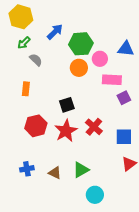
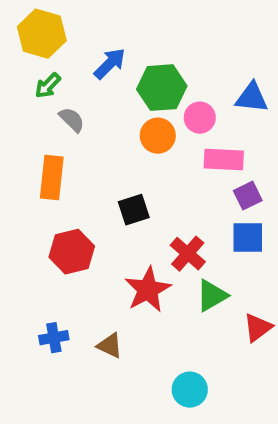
orange rectangle: (26, 89) -> (52, 178), size x1.5
red star: (66, 131) -> (148, 290), moved
blue square: (124, 137) -> (248, 238), moved
green triangle: (81, 170) -> (212, 296), moved

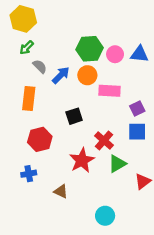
blue arrow: (110, 64) -> (61, 75), moved
pink circle: (200, 118) -> (115, 54), moved
pink rectangle: (224, 160) -> (110, 91), moved
blue cross: (54, 338) -> (29, 174), moved

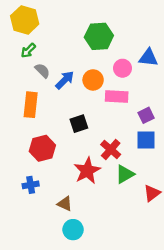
green hexagon: (90, 49) -> (99, 36), moved
pink circle: (115, 54) -> (123, 68), moved
cyan circle: (105, 216) -> (73, 230), moved

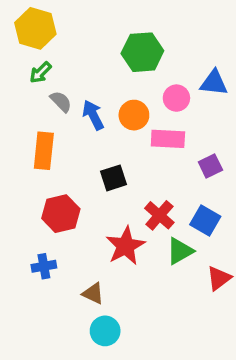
blue arrow: (65, 80) -> (93, 115), turned -72
blue square: (146, 140) -> (205, 220), moved, turned 30

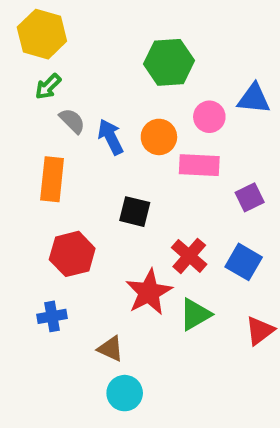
black square: (114, 178) -> (135, 212), turned 32
green triangle: (180, 251) -> (195, 314), moved

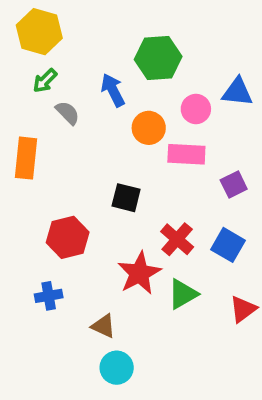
blue arrow: (111, 137) -> (113, 90), moved
orange rectangle: (52, 179) -> (26, 158), moved

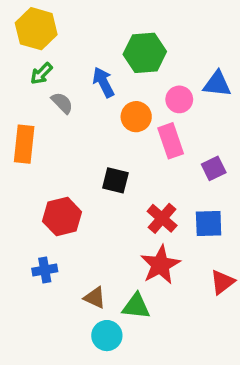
pink rectangle: (186, 154) -> (171, 141), turned 68
blue square: (228, 245) -> (209, 224), turned -32
red star: (139, 273) -> (160, 265), moved
green triangle: (183, 294) -> (136, 306), moved, turned 36

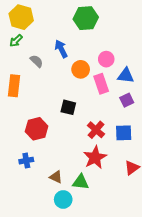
green hexagon: (145, 53) -> (86, 18), moved
green arrow: (41, 74) -> (16, 41), moved
blue triangle: (217, 84) -> (126, 75), moved

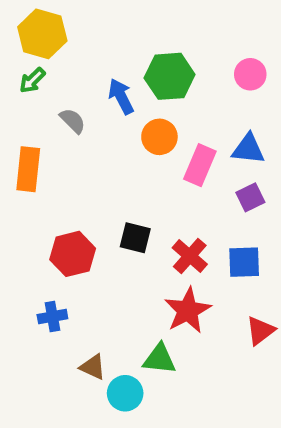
green hexagon: (86, 18) -> (170, 76), moved
pink circle: (106, 59) -> (250, 74), moved
pink rectangle: (101, 84) -> (200, 165), turned 42
black square: (68, 107) -> (135, 238), moved
brown triangle: (56, 177) -> (93, 367), moved

